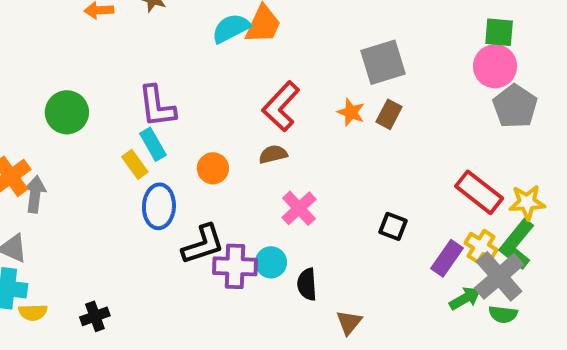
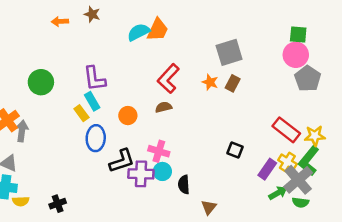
pink cross: (299, 208) -> (159, 151), moved, turned -30

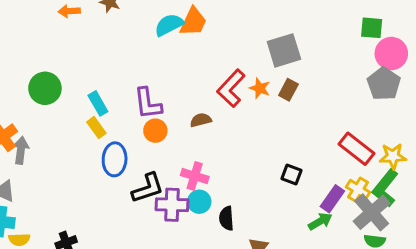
pink circle: (296, 55) -> (391, 53), moved
purple L-shape: (95, 79) -> (148, 103), moved
red L-shape: (168, 79) -> (231, 88), moved
cyan rectangle: (92, 101) -> (98, 103), moved
green arrow: (278, 193) -> (320, 221), moved

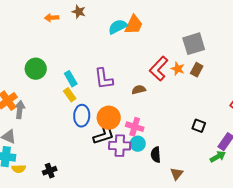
orange circle: (155, 131) -> (109, 118), moved, size x1.5

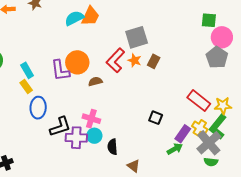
gray square: (194, 44) -> (137, 37), moved
orange circle: (109, 118) -> (77, 62), moved
brown triangle: (177, 174) -> (134, 166), turned -32

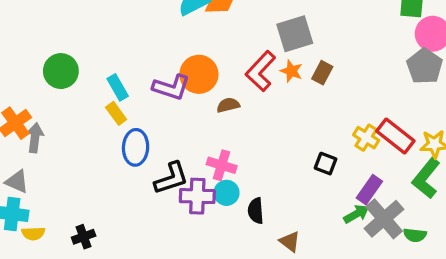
purple L-shape: (60, 70) -> (171, 87), turned -65
yellow cross: (200, 128) -> (366, 138), moved
gray cross: (209, 143) -> (384, 219), moved

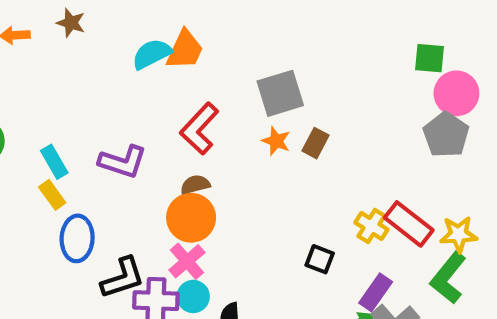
red L-shape: (261, 71) -> (199, 129), moved
orange circle: (199, 74) -> (191, 218), moved
pink cross: (222, 165) -> (187, 261), turned 32

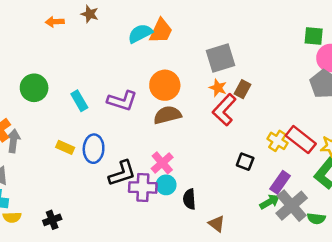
red L-shape: (199, 129) -> (224, 110), moved
brown semicircle: (195, 185) -> (167, 115), size x1.5
yellow rectangle: (52, 195) -> (65, 147), moved, turned -30
orange circle: (191, 218) -> (165, 85), moved

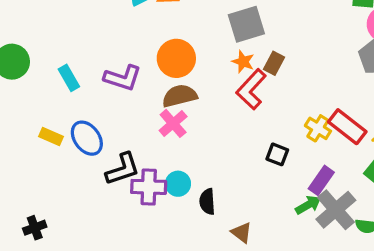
blue ellipse: (94, 149) -> (87, 138), turned -40
pink cross: (162, 163) -> (173, 123), moved

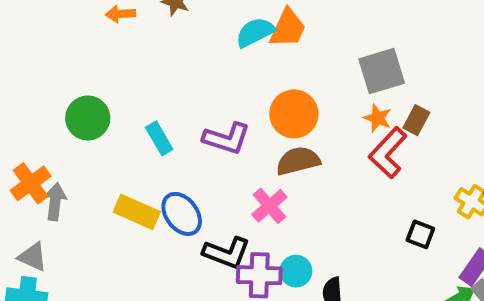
pink cross: (173, 123) -> (269, 206), moved
yellow rectangle: (51, 137) -> (137, 212), size x1.5
black L-shape: (123, 169) -> (227, 253), turned 39

